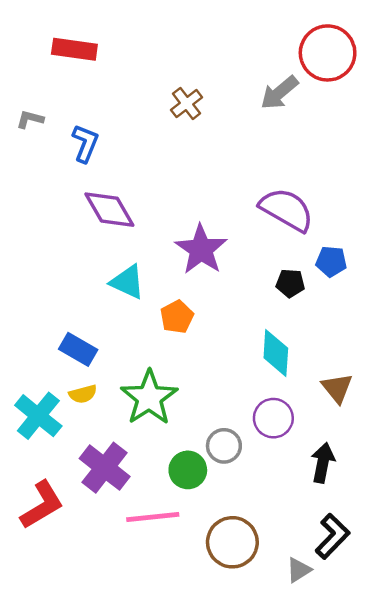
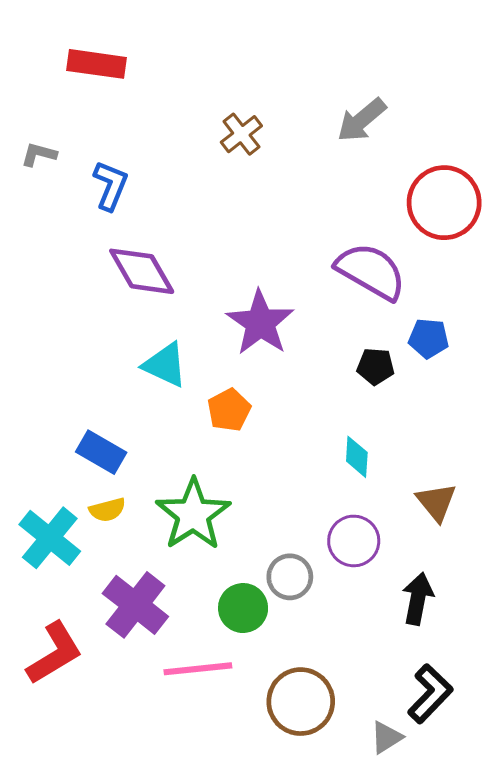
red circle: (328, 53) -> (444, 203), moved
cyan diamond: (276, 353) -> (357, 457), size x0.7

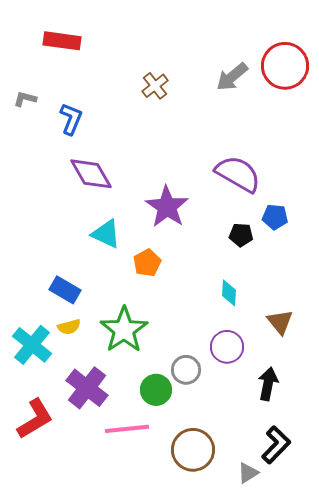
red circle: (444, 203) -> (285, 66), moved

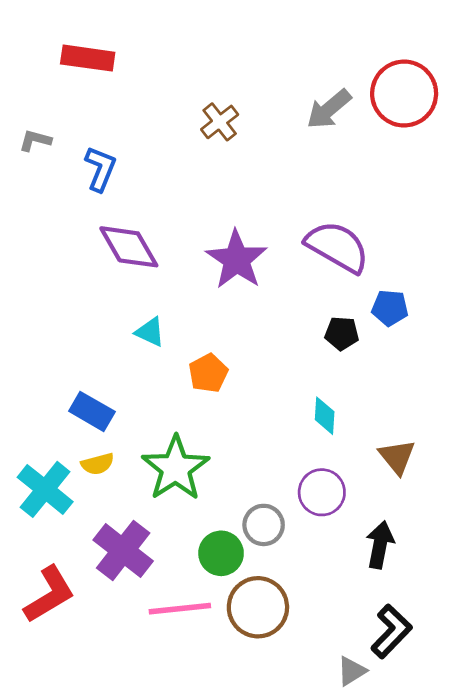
purple star: (167, 207) -> (237, 260), moved
cyan triangle: (106, 234) -> (150, 332), size x0.7
brown circle: (193, 450) -> (258, 607), moved

